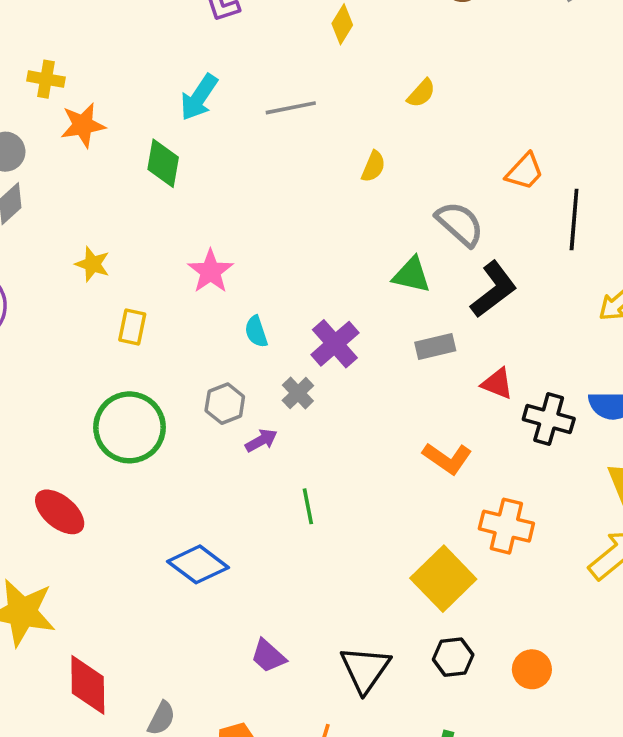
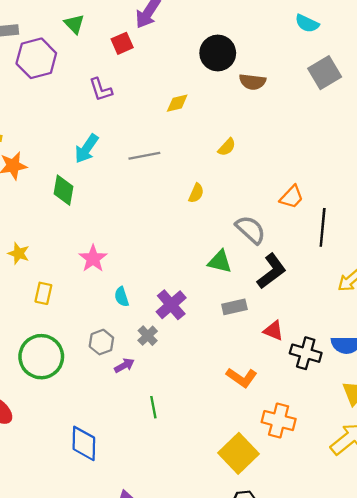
yellow diamond: (342, 24) -> (177, 103), turned 45
blue diamond: (198, 564) -> (84, 443), turned 54

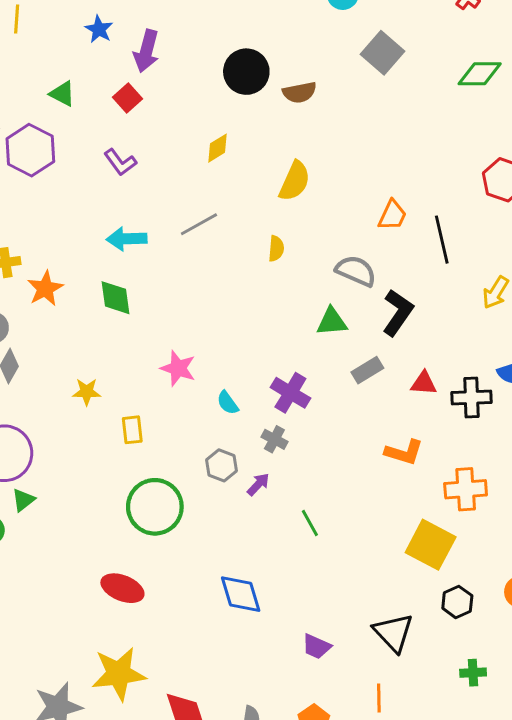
yellow semicircle: (227, 147) -> (295, 181), size x1.6
cyan arrow: (86, 149) -> (127, 239), turned 72

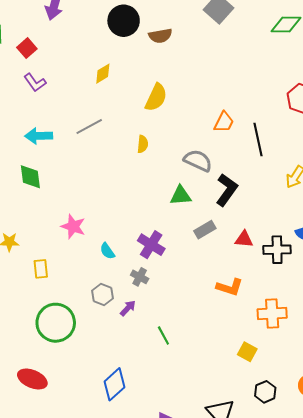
red square: (127, 98) -> (27, 48), moved
yellow square: (431, 545) -> (247, 352), size x0.6
blue diamond: (241, 594) -> (115, 384), turned 64

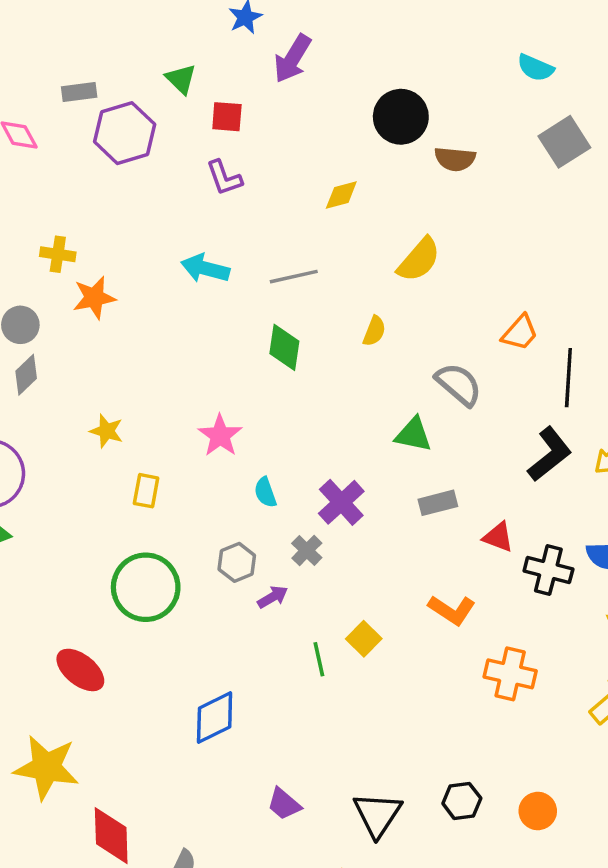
red square: (27, 48) -> (227, 117), turned 30
green diamond: (30, 177) -> (284, 347), moved
black L-shape: (227, 190) -> (550, 454), moved
yellow square: (247, 352) -> (364, 639), moved

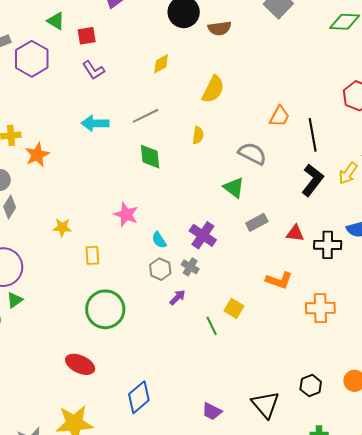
green triangle: (413, 435) -> (234, 188), turned 40
gray hexagon: (237, 562) -> (160, 269), moved
blue diamond: (215, 718) -> (139, 397), moved

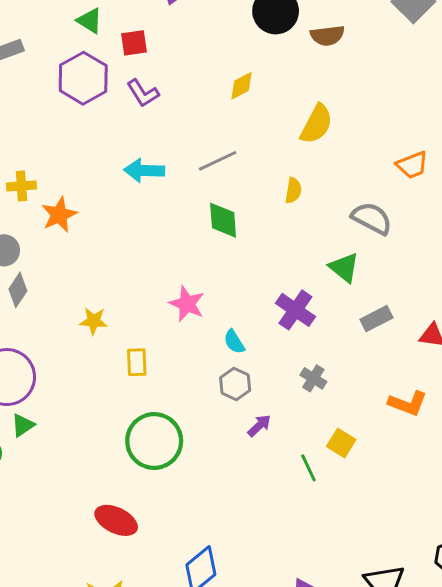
purple hexagon: (32, 59) -> (83, 78), moved
orange trapezoid: (279, 116) -> (412, 165), turned 40
purple cross: (203, 235) -> (295, 310), moved
gray cross: (190, 267) -> (313, 378), moved

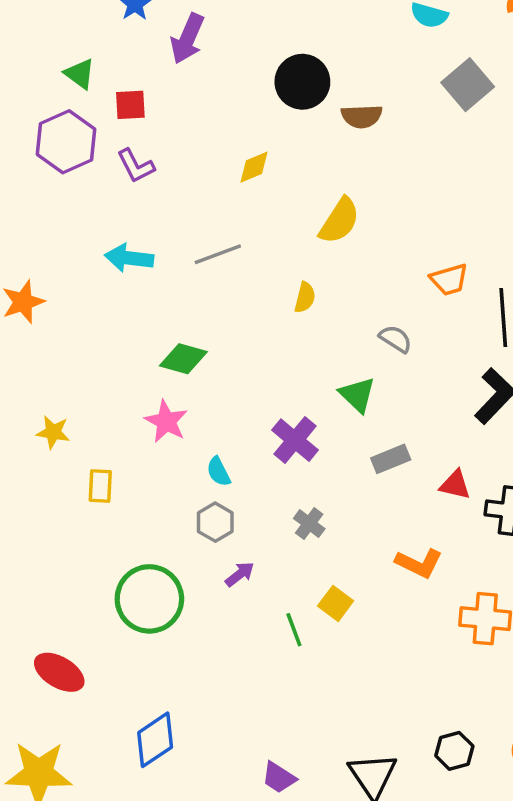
gray semicircle: (372, 218) -> (395, 339), size x0.7
green diamond: (223, 220) -> (183, 359), moved, turned -75
green circle: (154, 441) -> (149, 599), moved

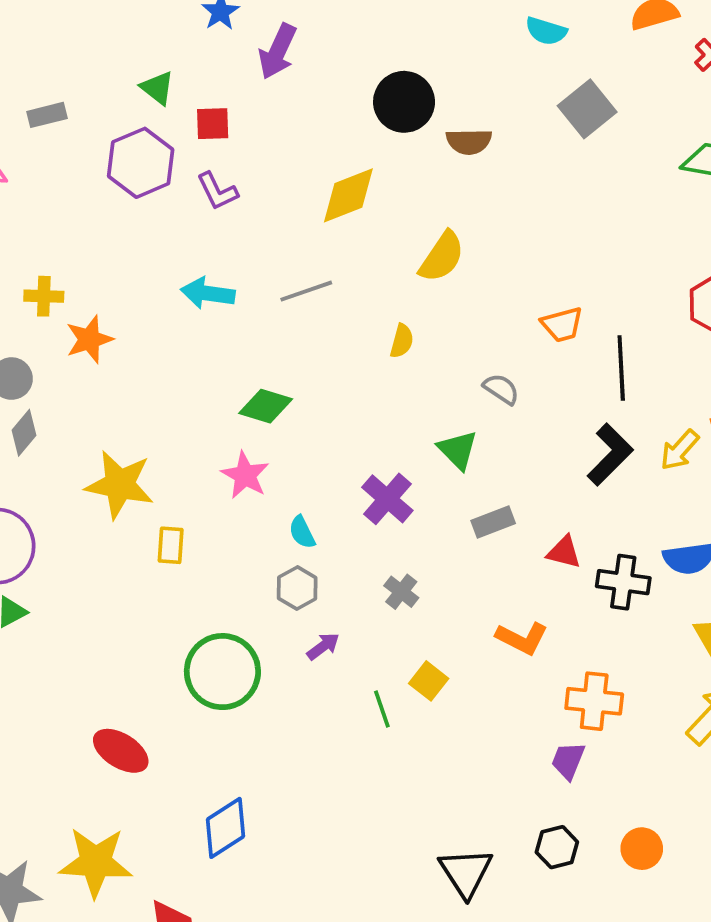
yellow diamond: (254, 167) -> (348, 195), size x1.6
yellow star: (53, 432) -> (120, 485), size x1.8
purple trapezoid: (279, 778) -> (568, 761), moved, turned 78

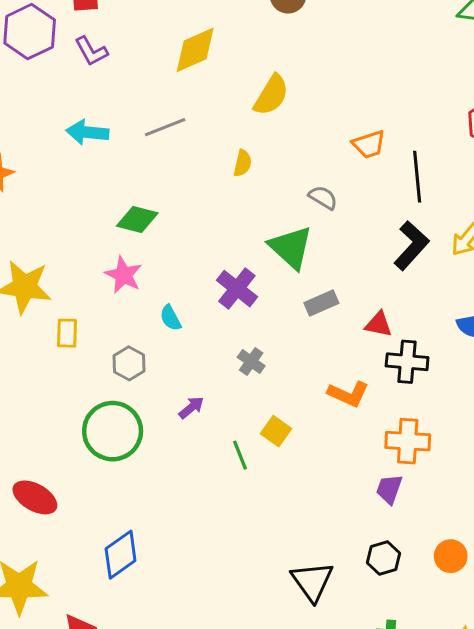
green triangle: (458, 450) -> (291, 247), size x1.4
black cross: (623, 582) -> (407, 362), moved
gray hexagon: (297, 588) -> (129, 363), moved

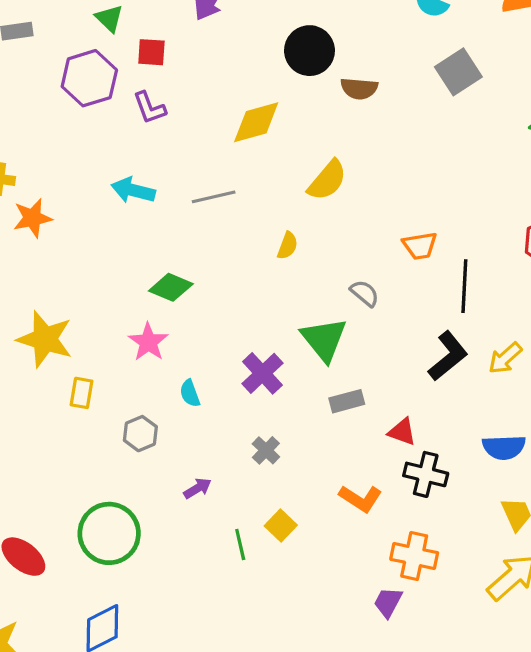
green circle: (113, 431) -> (109, 533), moved

